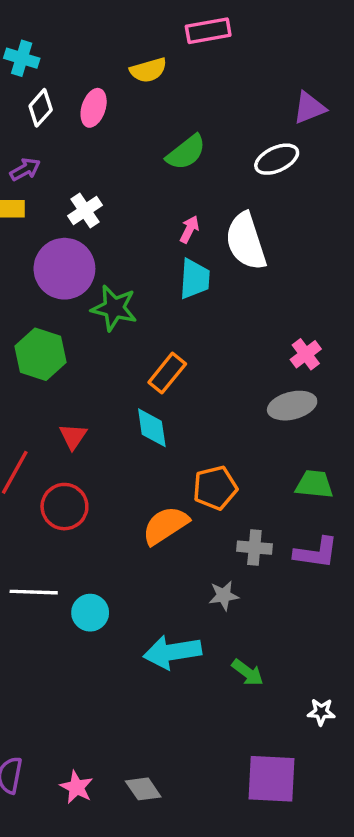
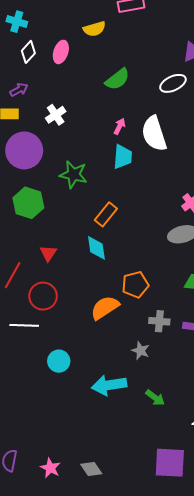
purple circle: (64, 269) -> (24, 150), moved
white line: (34, 592) -> (24, 325), moved
gray star: (224, 596) -> (140, 351), turned 30

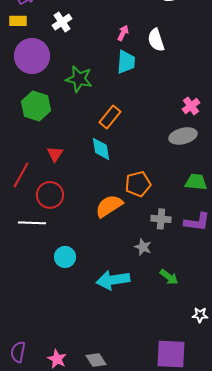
white semicircle: (154, 134) -> (156, 40), size x0.7
green arrow: (155, 398) -> (169, 277), moved

